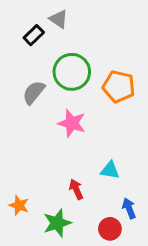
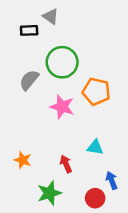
black rectangle: (34, 35) -> (29, 30), turned 42
orange pentagon: (119, 87) -> (96, 91), moved
orange star: (19, 205) -> (23, 160), moved

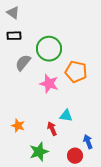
gray triangle: (51, 16) -> (13, 13), moved
black rectangle: (29, 30) -> (14, 36), moved
cyan triangle: (95, 147) -> (66, 116), moved

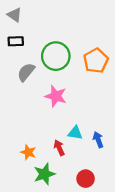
orange pentagon: (76, 72) -> (96, 61), moved, turned 30
orange star: (18, 126) -> (28, 152), moved
blue arrow: (88, 142) -> (98, 140), moved

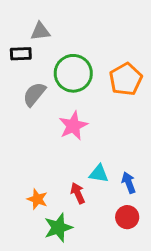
gray triangle: (15, 15) -> (40, 31), moved, turned -42
pink star: (56, 96) -> (73, 126), turned 30
red circle: (86, 179) -> (127, 217), moved

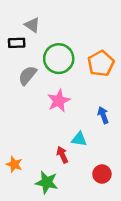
gray triangle: (40, 31) -> (32, 25), turned 42
blue arrow: (129, 183) -> (103, 115), moved
orange star: (37, 199) -> (14, 164), moved
green star: (58, 228) -> (47, 182), turned 30

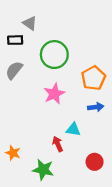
orange pentagon: (101, 63) -> (93, 78), moved
gray semicircle: (27, 75) -> (14, 70), moved
blue arrow: (103, 115) -> (96, 107), turned 104

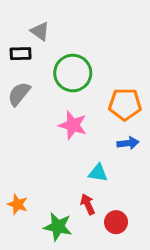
orange pentagon: (93, 78) -> (125, 104), turned 30
pink star: (54, 94) -> (73, 125), turned -30
red arrow: (58, 144) -> (88, 204), moved
red circle: (95, 162) -> (116, 222), moved

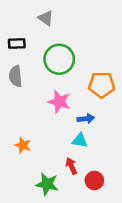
gray triangle: (40, 31) -> (46, 18), moved
gray semicircle: (19, 94) -> (16, 76), turned -45
blue arrow: (128, 143) -> (86, 119), moved
orange star: (18, 204) -> (23, 145), moved

